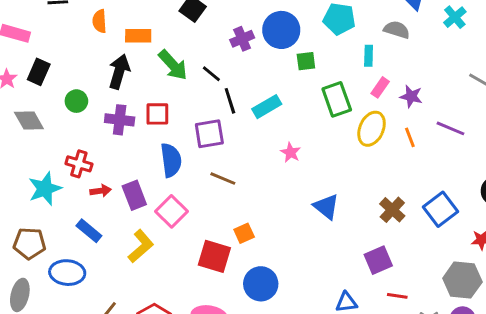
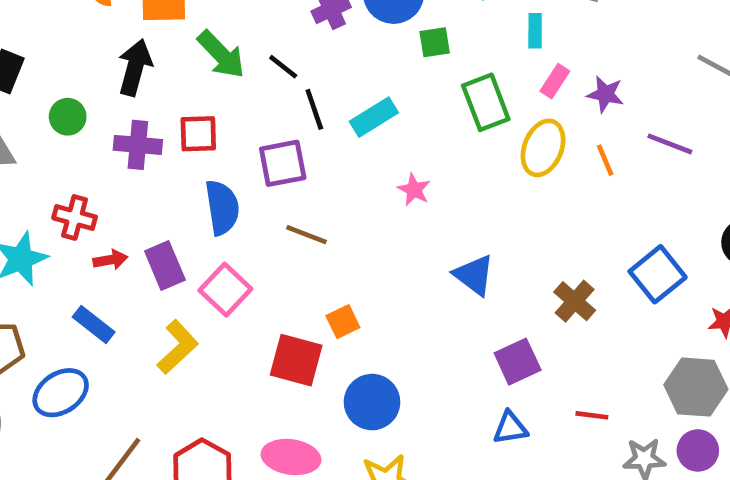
brown cross: (392, 210) -> (575, 301), moved
purple square: (378, 260) -> (518, 362), moved
blue ellipse: (67, 273) -> (61, 393), turned -36

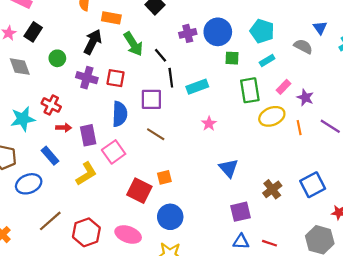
cyan rectangle: (535, 31) -> (267, 60), moved, turned 48
yellow ellipse: (543, 148) -> (272, 116), turned 35
blue triangle: (510, 428) -> (241, 242), moved

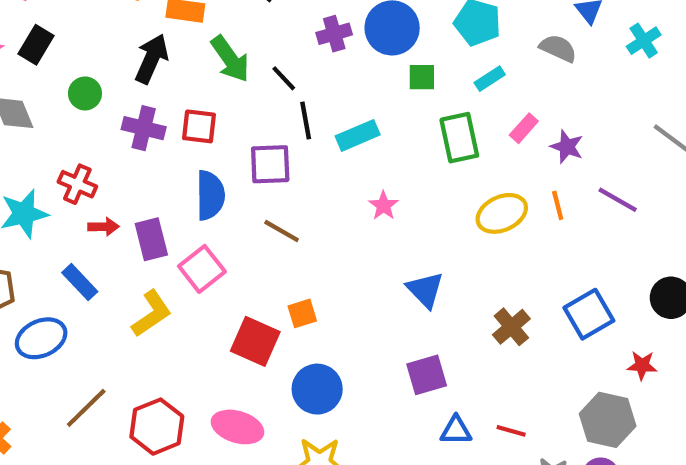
yellow ellipse: (272, 116) -> (502, 213), moved
purple square: (241, 212) -> (427, 375), moved

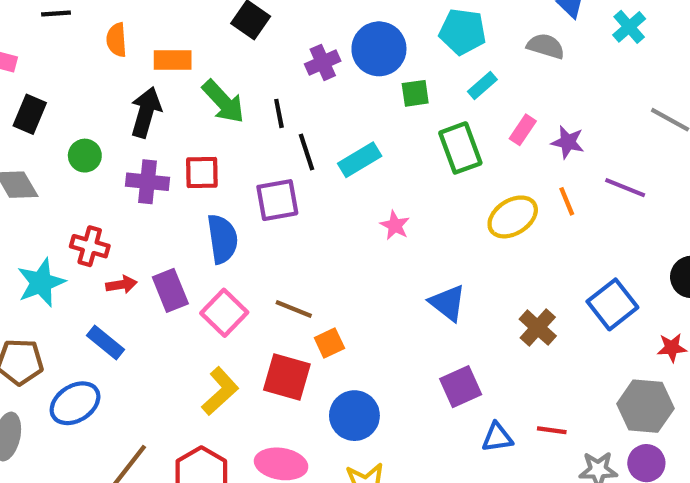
black line: (284, 78) -> (279, 113), turned 40
brown line: (282, 231) -> (294, 309), moved
yellow L-shape: (151, 314) -> (220, 391), moved

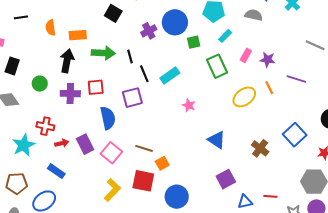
green arrow: (223, 102) -> (103, 53), turned -40

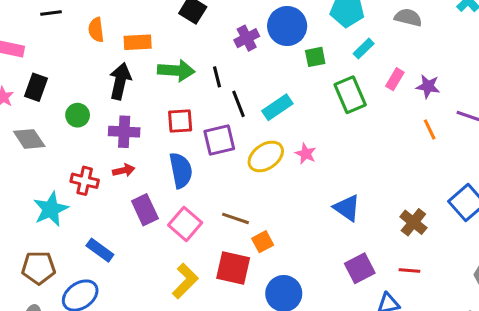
red square: (96, 87) -> (180, 121), moved
yellow ellipse: (244, 97) -> (266, 156), moved
red arrow: (62, 143) -> (124, 170), moved
red line: (270, 196) -> (409, 271), moved

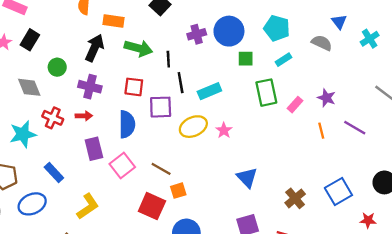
pink rectangle: (395, 79) -> (295, 105), moved
gray diamond: (29, 139) -> (29, 87), moved
yellow L-shape: (185, 281) -> (88, 206), moved

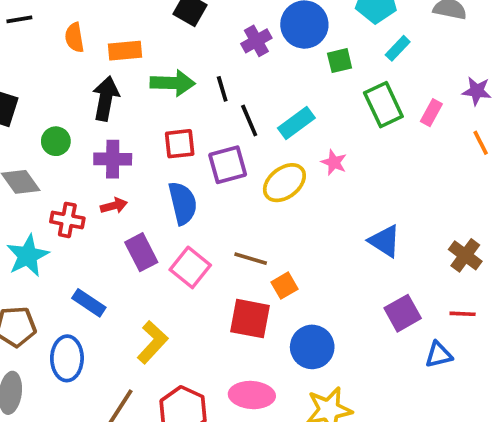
pink star: (224, 130) -> (334, 162), moved
blue ellipse: (32, 204) -> (67, 358), turned -52

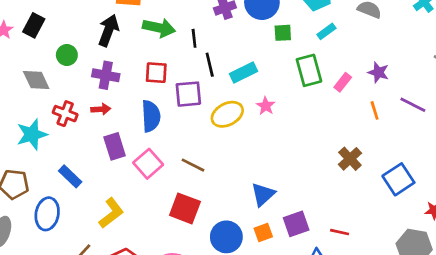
blue triangle: (385, 241) -> (263, 194), moved, turned 35
brown cross: (465, 255) -> (350, 159), moved
orange square: (285, 286) -> (263, 233), moved

